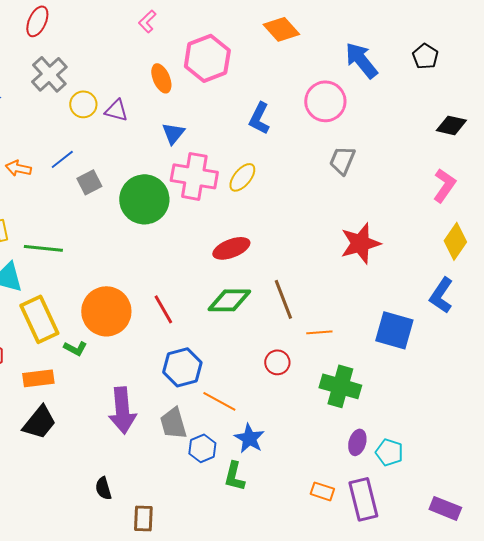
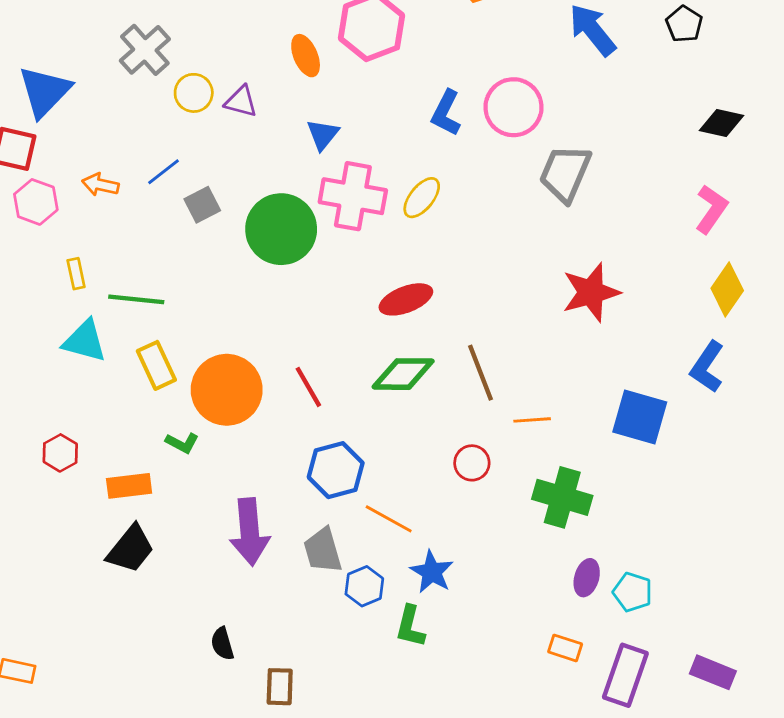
pink circle: (325, 101) -> (513, 107), moved
gray trapezoid: (342, 160) -> (565, 173), size x1.4
yellow rectangle: (39, 319) -> (156, 365), moved, size x0.7
orange rectangle: (322, 491) -> (565, 648), moved
purple rectangle: (363, 499) -> (625, 675), moved, turned 33

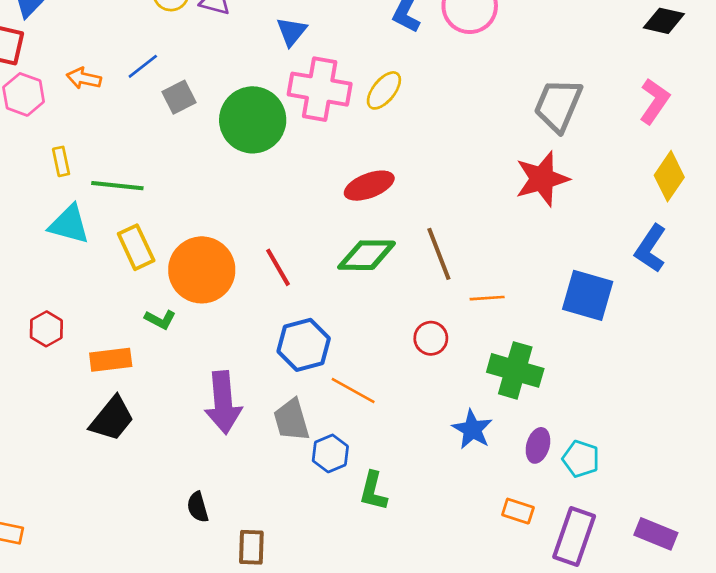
gray trapezoid: (565, 173) -> (558, 105), moved
blue star: (432, 572) -> (472, 429), moved

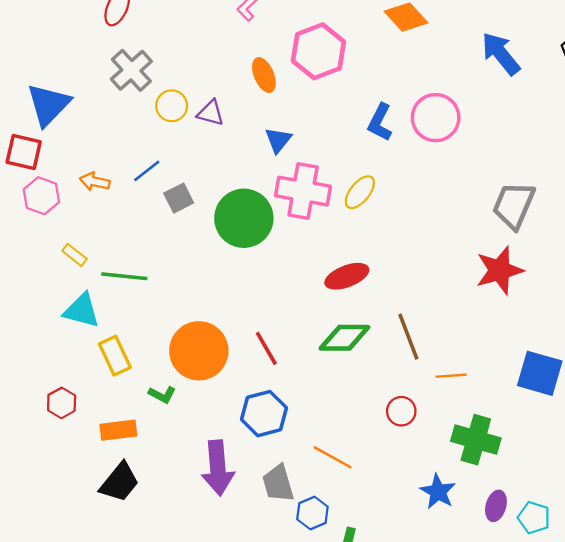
yellow rectangle: (61, 161) -> (75, 255), turned -40
yellow rectangle: (136, 247) -> (115, 356), moved
blue hexagon: (304, 345) -> (264, 414), moved

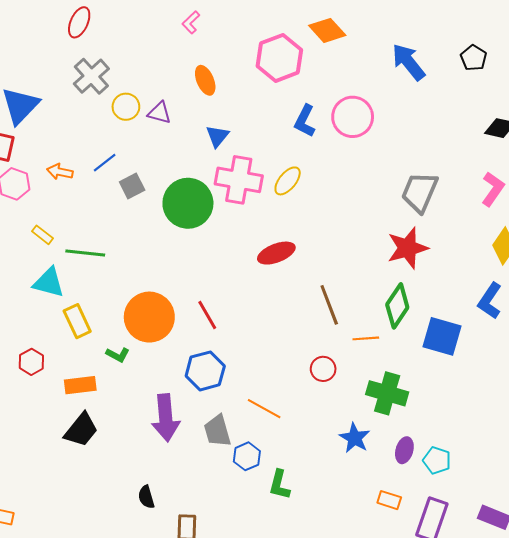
pink hexagon: (318, 51) -> (279, 58), moved
green diamond: (344, 338) -> (397, 306), moved, turned -57

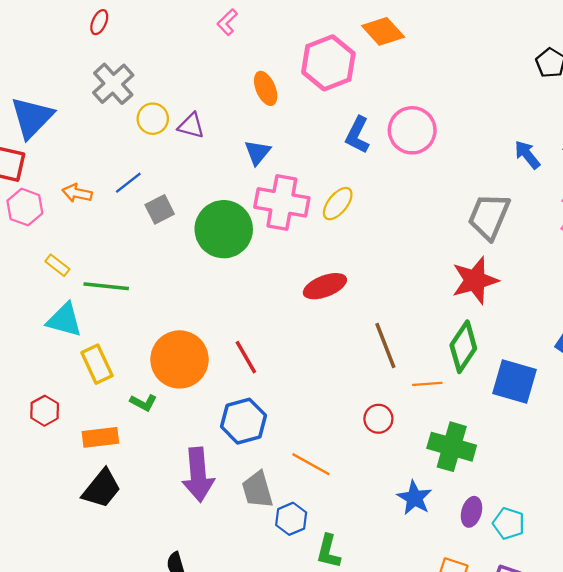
red ellipse: (79, 22) -> (99, 22), size x0.7
blue arrow: (408, 62) -> (527, 155), moved, size x0.7
orange ellipse: (205, 80) -> (266, 88), moved

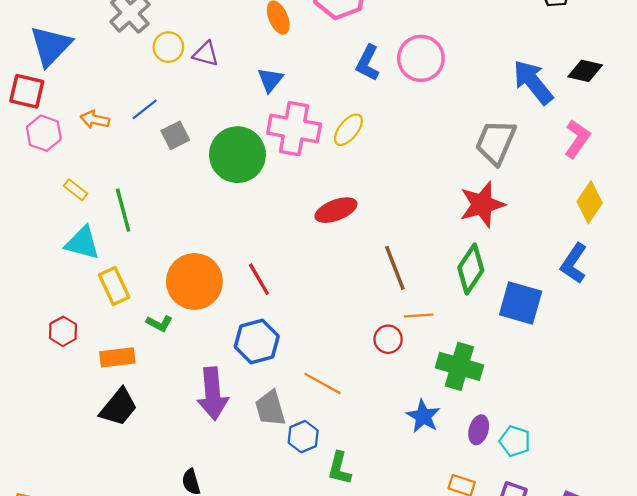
blue arrow: (527, 155) -> (533, 82), size x1.6
green line: (106, 286) -> (123, 210), turned 69
orange line: (427, 384) -> (419, 315), moved

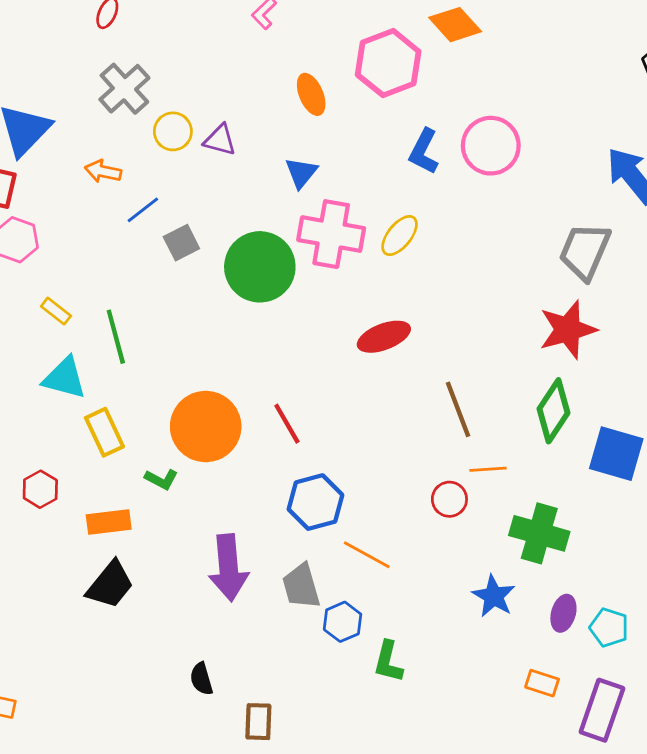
orange arrow: (95, 120) -> (103, 171), moved
blue hexagon: (257, 341) -> (315, 502), moved

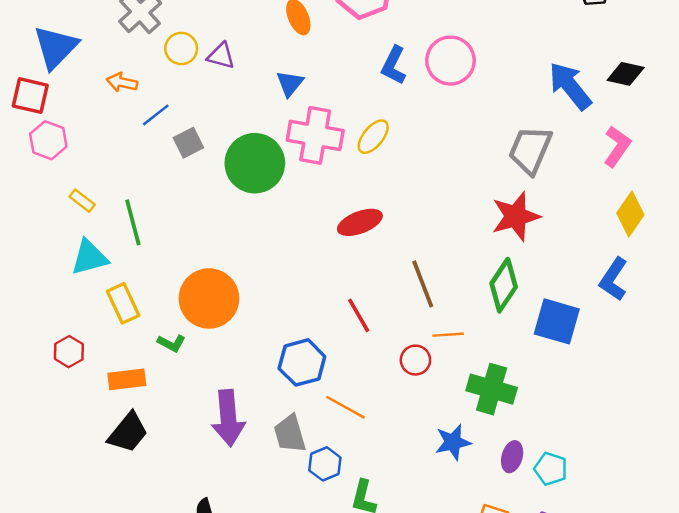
cyan triangle: (65, 378) -> (89, 257), turned -30
red line: (287, 424) -> (359, 315), moved
blue star: (494, 596) -> (453, 442), turned 30

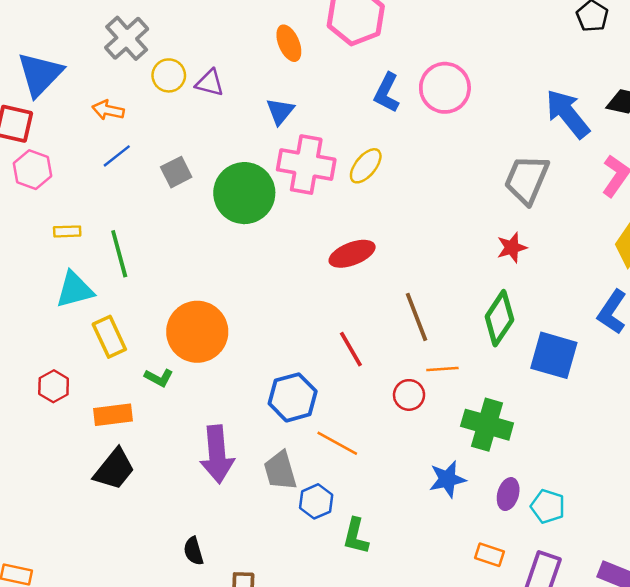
blue line: (156, 115) -> (117, 156), moved
yellow rectangle: (82, 201) -> (67, 231), turned -40
red star: (516, 216) -> (512, 248), size x0.6

